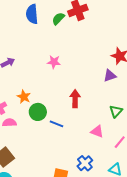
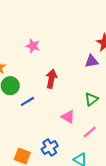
pink star: (54, 62) -> (33, 46), moved
blue line: (57, 124) -> (27, 101), turned -64

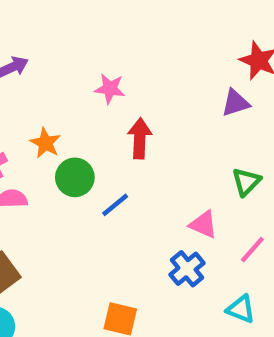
red arrow: (51, 79) -> (140, 138), moved
blue cross: (50, 148) -> (187, 269), moved

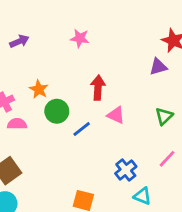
pink star: (110, 89) -> (80, 38), moved
pink triangle: (203, 224) -> (116, 115), moved
cyan triangle: (241, 309) -> (142, 196), moved

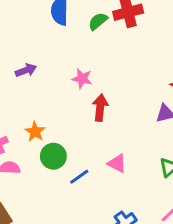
purple arrow: (19, 41) -> (26, 70), moved
red arrow: (98, 88) -> (100, 108), moved

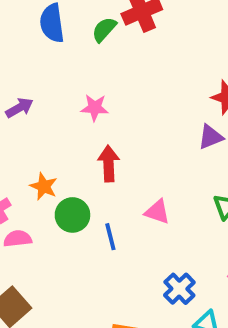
red arrow: (100, 108) -> (109, 164), moved
blue line: (79, 177) -> (110, 237), turned -60

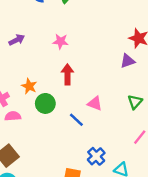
blue line: (110, 237) -> (76, 120), moved, turned -35
blue cross: (179, 289) -> (96, 156), moved

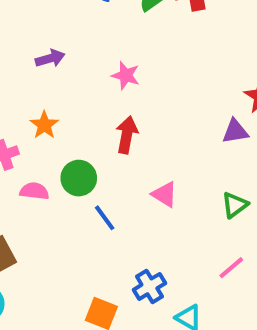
orange star: (29, 86) -> (44, 125), moved
pink semicircle: (13, 116) -> (34, 191), moved
blue line: (76, 120) -> (105, 218), moved

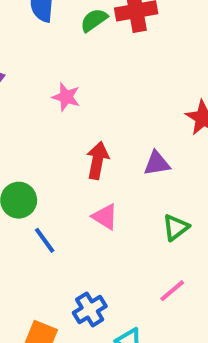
purple triangle: (235, 131) -> (157, 163), moved
red arrow: (127, 135) -> (97, 160), moved

